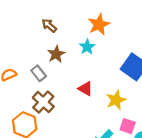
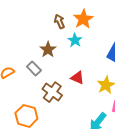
brown arrow: (49, 26) -> (60, 22), moved, turned 32
brown cross: (43, 102) -> (52, 92), moved

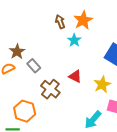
brown star: (48, 50) -> (17, 52), moved

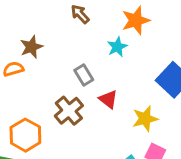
brown arrow: (60, 22) -> (80, 14), moved, turned -32
gray rectangle: (34, 66) -> (84, 75), moved

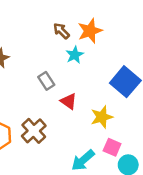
brown arrow: (80, 14) -> (61, 31), moved
brown cross: (69, 111) -> (34, 131), moved

